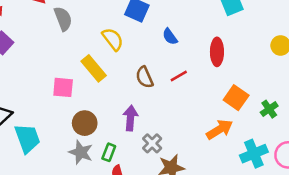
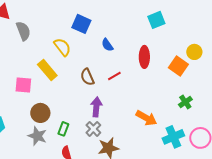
orange square: (236, 98) -> (178, 66), moved
purple arrow: (130, 118) -> (96, 107), moved
orange arrow: (220, 129) -> (146, 118), turned 60
green rectangle: (109, 152) -> (63, 129), moved

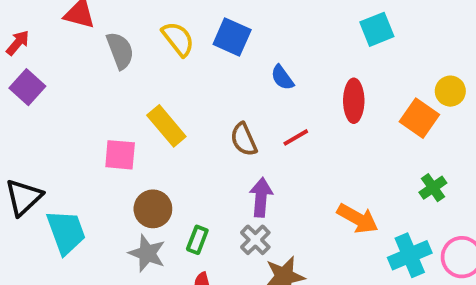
yellow semicircle: (62, 47) -> (178, 39), moved

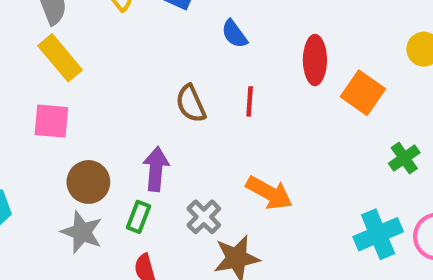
orange square: (419, 118) -> (363, 93), moved
yellow rectangle: (166, 126) -> (60, 58), moved
red line: (296, 137) -> (250, 101), turned -56
purple arrow: (261, 197) -> (156, 169), moved
orange arrow: (358, 219) -> (269, 193), moved

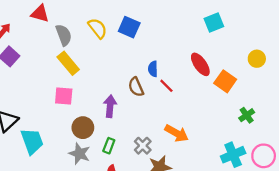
blue semicircle: (234, 34) -> (153, 69), moved, turned 35
red ellipse: (315, 60) -> (200, 64), turned -35
red line: (250, 101) -> (166, 86), turned -49
purple arrow: (156, 169) -> (110, 106), moved

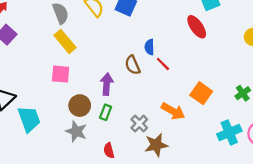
red ellipse: (200, 64) -> (197, 27), moved
orange square: (225, 81) -> (201, 93), moved
green rectangle: (109, 146) -> (106, 112), moved

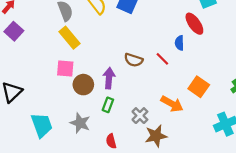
blue semicircle: (149, 47) -> (179, 43), moved
brown semicircle: (133, 65) -> (134, 60), turned -48
brown circle: (80, 106) -> (83, 85), moved
cyan trapezoid: (29, 119) -> (42, 125), moved

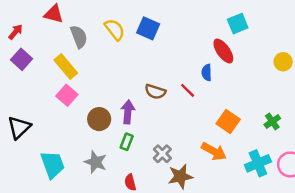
yellow rectangle: (69, 38) -> (66, 67), moved
pink square: (65, 69) -> (67, 95), moved, turned 36
orange arrow: (172, 104) -> (214, 151), moved

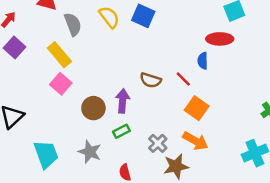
red ellipse: (223, 51) -> (220, 39), turned -55
orange square: (228, 121) -> (197, 108), moved
green rectangle: (127, 142) -> (121, 131), turned 42
orange arrow: (214, 151) -> (195, 141), moved

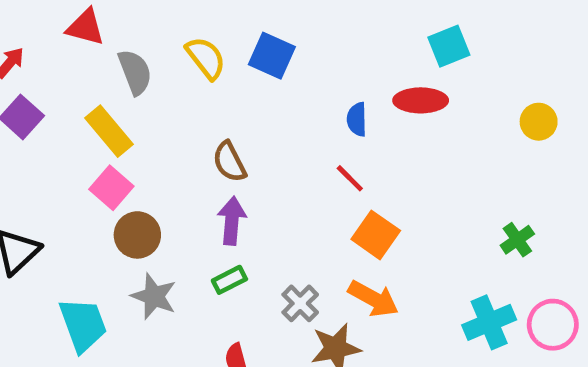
blue semicircle: (203, 61) -> (357, 119), moved
brown semicircle: (151, 80) -> (229, 162), moved, turned 45
brown circle: (93, 108) -> (137, 235), moved
gray star: (90, 152) -> (154, 296), moved

